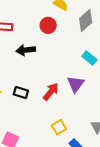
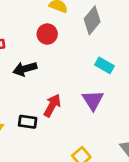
red arrow: (51, 92) -> (52, 105), moved

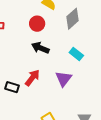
black arrow: (25, 69) -> (40, 48), moved, turned 30

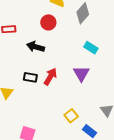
black arrow: (40, 48) -> (36, 47), moved
black rectangle: (12, 87) -> (30, 77), moved

